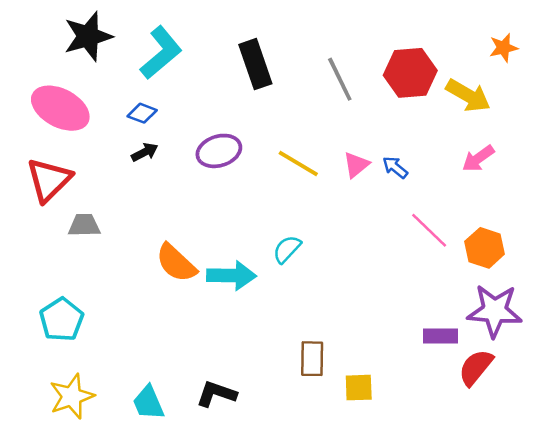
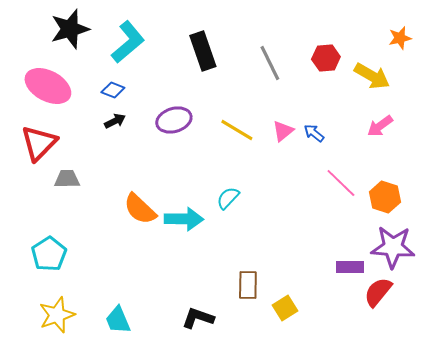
red hexagon: (410, 73) -> (326, 58), size x0.7
yellow square: (359, 388) -> (285, 308), turned -30
black L-shape: (216, 394) -> (198, 318), moved

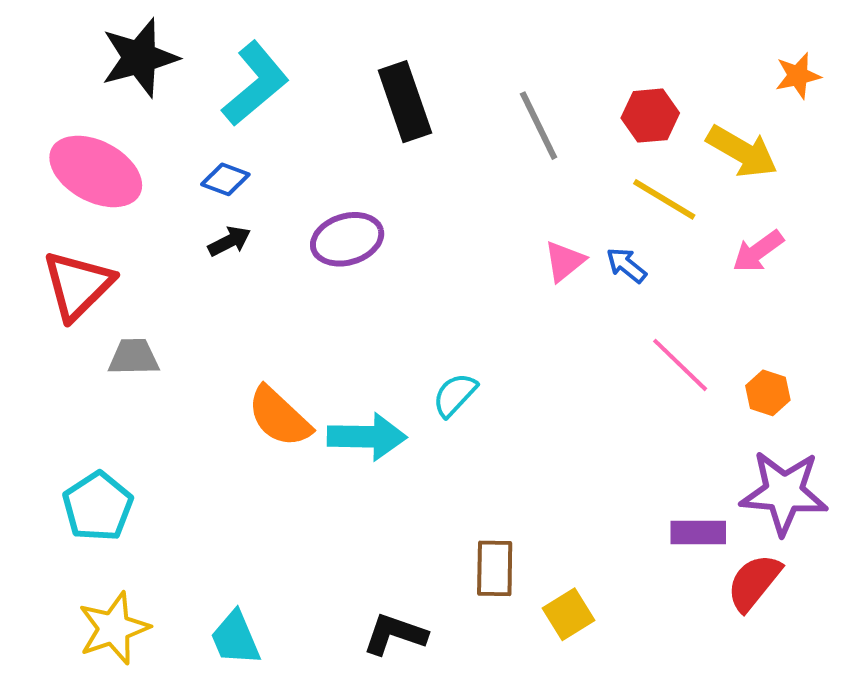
yellow line: (237, 130) -> (664, 199), moved
orange hexagon: (385, 197) -> (768, 393), size x0.7

